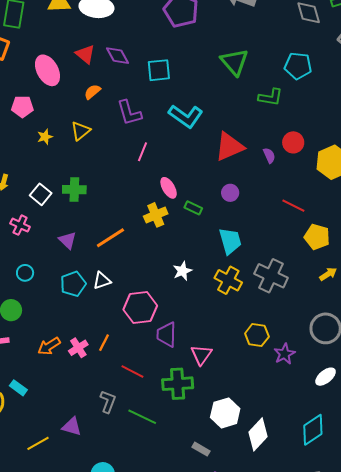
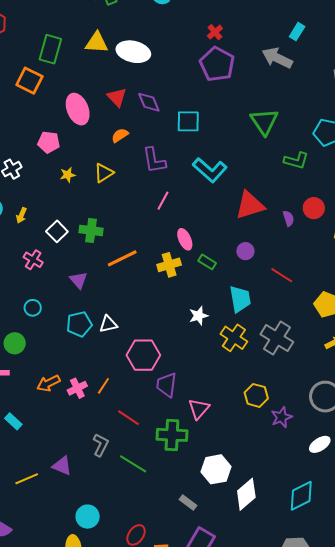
red line: (293, 206) -> (282, 275), moved
orange line: (110, 238) -> (122, 258), moved
white star: (182, 271) -> (199, 316), moved

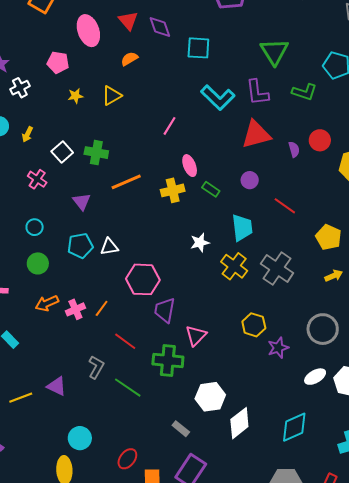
purple L-shape: (154, 160) -> (257, 92), moved
green circle: (15, 343) -> (38, 263), moved

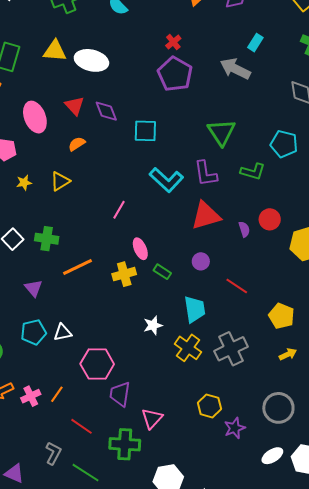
gray cross: (277, 268) -> (231, 349), turned 32

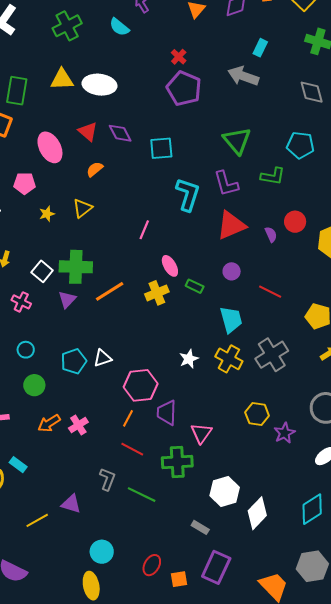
cyan L-shape: (166, 180) -> (188, 194), turned -108
green cross: (47, 239) -> (76, 267), size x1.4
purple triangle: (33, 288) -> (67, 300), moved, turned 30
white star: (153, 325) -> (189, 359), moved
orange line: (57, 394) -> (128, 418), moved

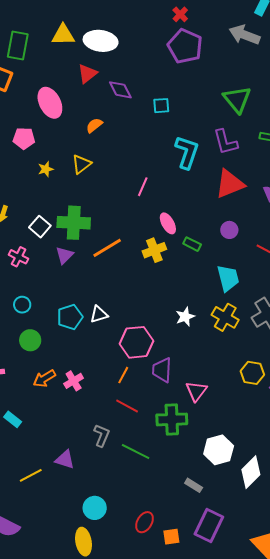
red triangle: (88, 132) -> (87, 74), moved, turned 40
cyan square: (161, 148) -> (161, 106), size x0.7

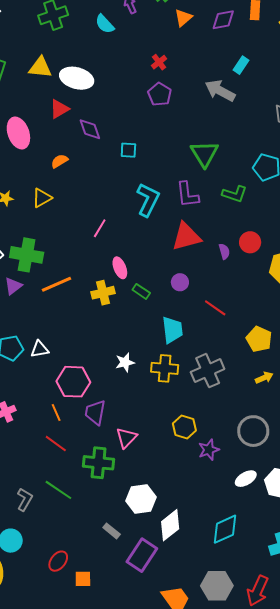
purple pentagon: (185, 46) -> (160, 94), size x0.7
yellow cross: (225, 317) -> (165, 368), turned -32
orange line: (123, 375) -> (56, 413), turned -60
gray L-shape: (102, 435) -> (25, 499), moved
purple rectangle: (209, 526) -> (142, 555), moved

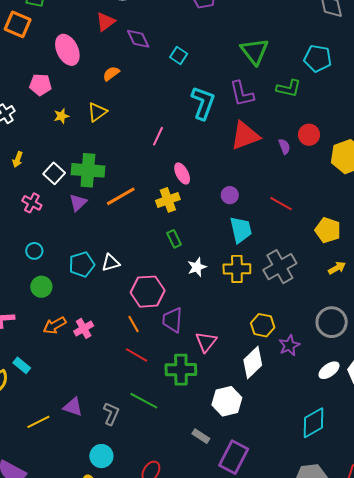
cyan square: (128, 150) -> (179, 56), turned 36
purple circle: (180, 282) -> (230, 195), moved
green rectangle: (141, 291) -> (174, 239), moved, turned 36
white diamond: (170, 525) -> (253, 362), moved

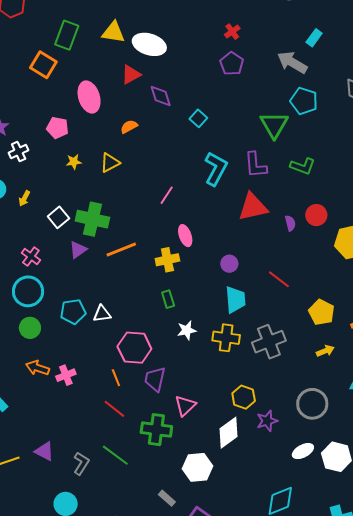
cyan pentagon: (318, 58) -> (304, 101), moved
pink cross: (32, 203) -> (31, 257), moved
cyan circle: (34, 251) -> (28, 291), size x1.8
orange arrow: (55, 325) -> (38, 368), turned 40

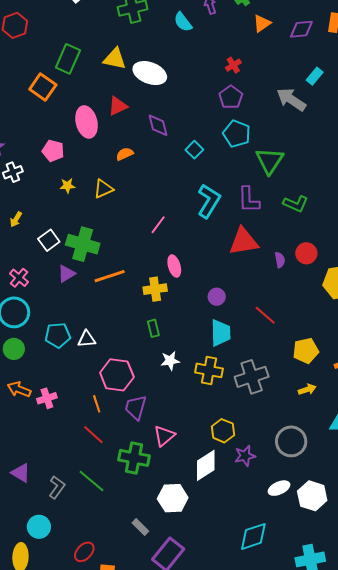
red triangle: (131, 75) -> (118, 106), moved
cyan pentagon: (304, 101) -> (237, 134), moved
yellow pentagon: (322, 312) -> (306, 351), turned 30

